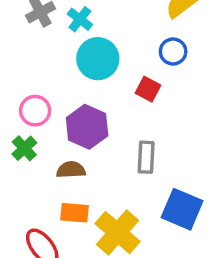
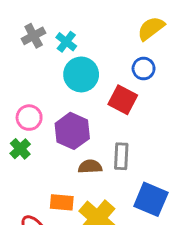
red square: (148, 89) -> (123, 100), size x1.4
brown semicircle: (71, 170) -> (90, 167), moved

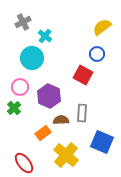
gray cross: (34, 36) -> (23, 22), moved
cyan circle: (81, 74) -> (32, 58), moved
orange rectangle: (62, 202) -> (43, 133), moved, turned -42

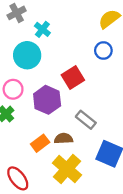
red square: (83, 75) -> (73, 78), moved, turned 30
gray rectangle: (82, 113) -> (86, 120), turned -54
brown semicircle: (61, 120) -> (64, 139), moved

